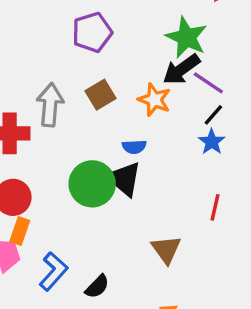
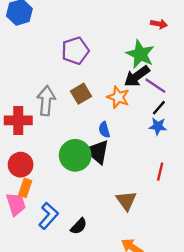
blue star: (212, 142) -> (158, 126), turned -30
blue semicircle: (134, 147) -> (104, 130), turned 77

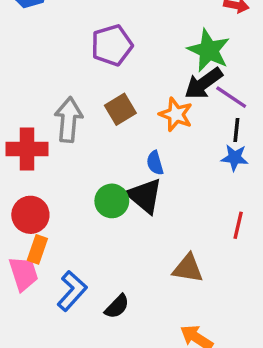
black line: (159, 108) -> (236, 130), turned -35
green circle: (75, 155) -> (112, 201), size x0.7
brown triangle: (126, 201) -> (188, 268), turned -45

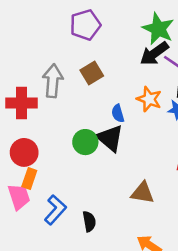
orange star: (176, 114) -> (149, 99), moved
black semicircle: (117, 306) -> (89, 221), turned -54

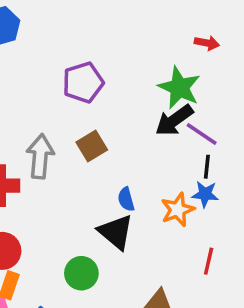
orange star: (149, 99) -> (178, 210), moved, turned 30
green circle: (85, 142) -> (81, 273), moved

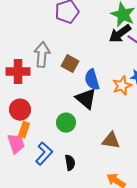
brown square: (92, 146) -> (70, 64), moved, turned -30
blue semicircle: (126, 199) -> (92, 80), size x1.5

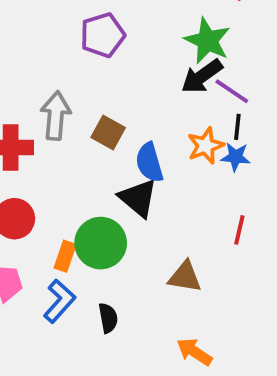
orange star: (122, 86) -> (206, 146), moved
green circle: (66, 123) -> (101, 243), size x1.4
orange rectangle: (24, 130) -> (65, 256), moved

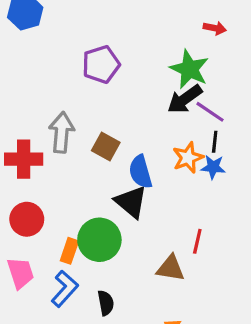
red line: (239, 230) -> (197, 241), moved

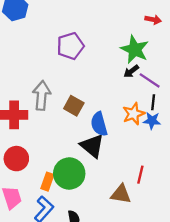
black arrow: (185, 99) -> (131, 71), size x0.6

